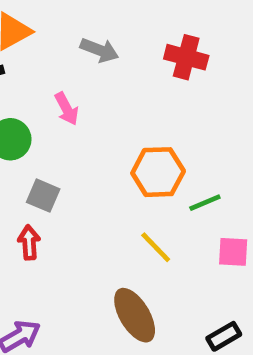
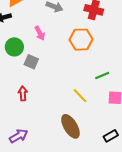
orange hexagon: (158, 172) -> (81, 40), moved
gray square: (43, 196) -> (31, 62), moved

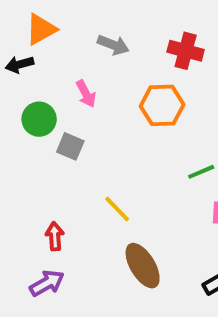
red arrow: (23, 94) -> (55, 236), moved
yellow line: (80, 96) -> (117, 209), moved

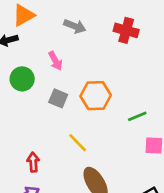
orange hexagon: (162, 105) -> (96, 96), moved
gray square: (70, 146) -> (58, 98), moved

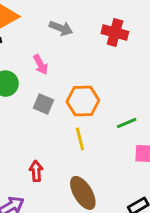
yellow line: (78, 143) -> (80, 139), moved, turned 30
red arrow: (33, 162) -> (36, 171), moved

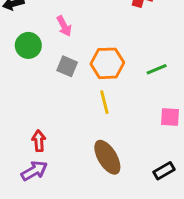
green line: (127, 123) -> (157, 69), moved
red arrow: (36, 171) -> (39, 141), moved

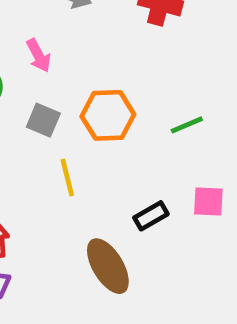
yellow line: (104, 102) -> (67, 178), moved
black rectangle: (164, 171) -> (151, 216), moved

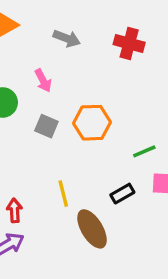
green line: (187, 125) -> (144, 151), moved
yellow line: (67, 178) -> (63, 194), moved

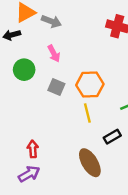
gray arrow: (67, 38) -> (51, 21), moved
yellow line: (63, 194) -> (87, 113), moved

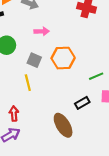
pink arrow: (54, 54) -> (42, 31), moved, turned -64
yellow line: (87, 113) -> (28, 83), moved

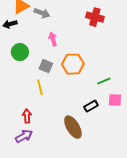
pink arrow: (42, 31) -> (53, 39), turned -104

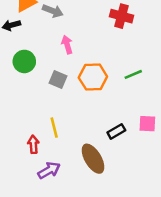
green line: (104, 81) -> (133, 74), moved
yellow line: (40, 87) -> (54, 128), moved
purple arrow: (24, 136) -> (49, 170), moved

